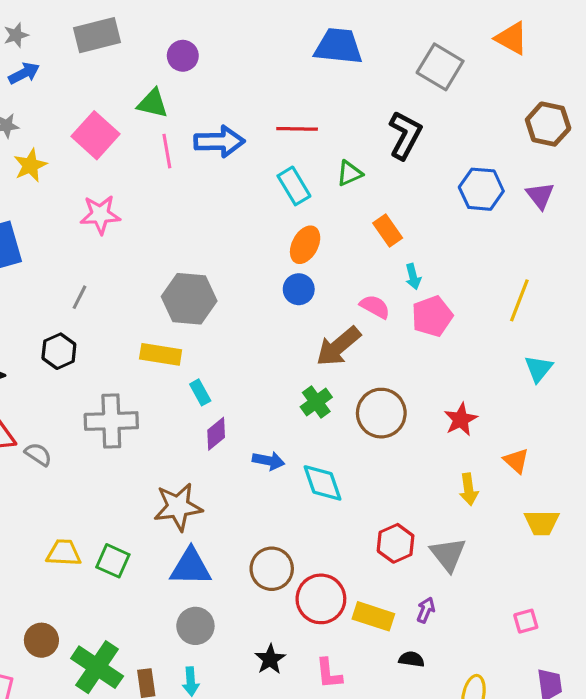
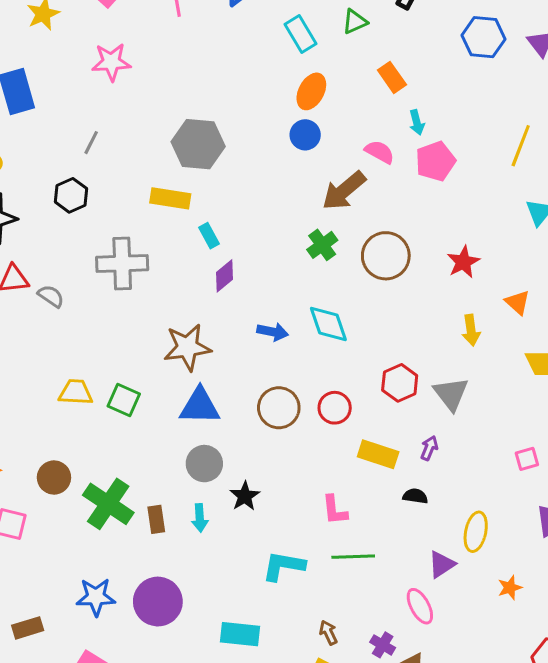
blue arrow: (269, 461) -> (273, 332), moved
red circle: (321, 599) -> (335, 408), moved, size x0.7
black star: (270, 659) -> (245, 496), moved

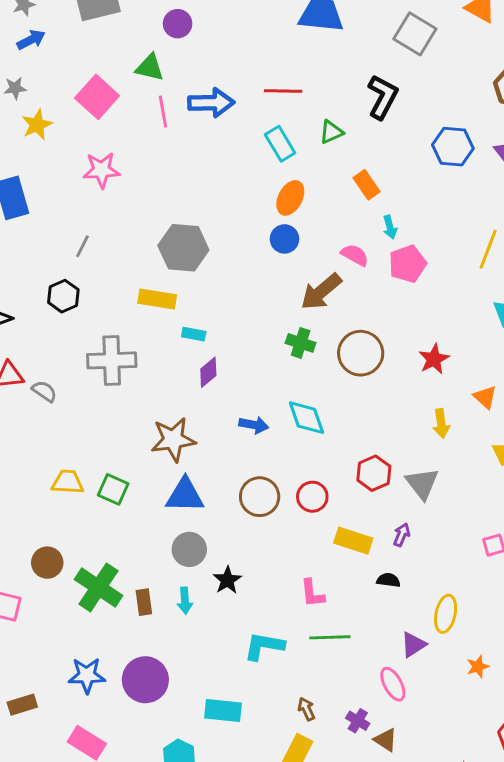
cyan rectangle: (209, 236) -> (194, 334), turned -50
green cross: (322, 245) -> (301, 343), turned -36

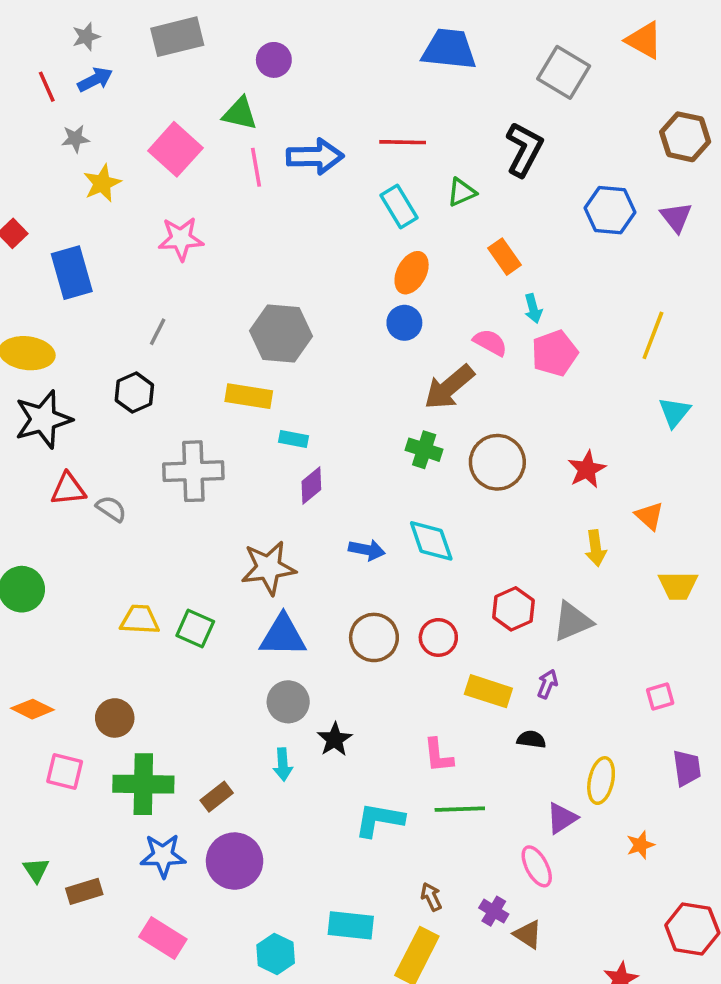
gray triangle: (422, 484) -> (572, 621), turned 45
green cross: (98, 587) -> (143, 784), moved, turned -33
brown rectangle: (144, 602) -> (217, 797), moved, turned 60
cyan rectangle: (223, 710) -> (351, 925), moved

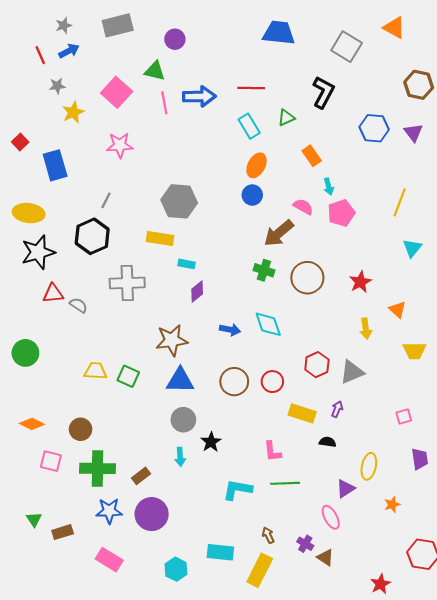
black hexagon: (134, 393) -> (92, 236), size x1.5

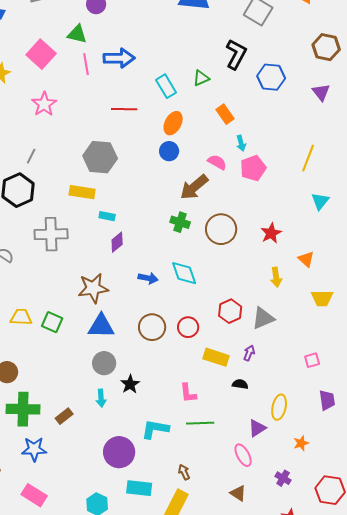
red line: (251, 88) -> (124, 109), moved
blue hexagon: (374, 128) -> (271, 77), moved
pink star: (120, 145) -> (44, 104), turned -30
purple circle: (152, 514) -> (119, 452), moved
purple cross: (305, 544) -> (283, 478), moved

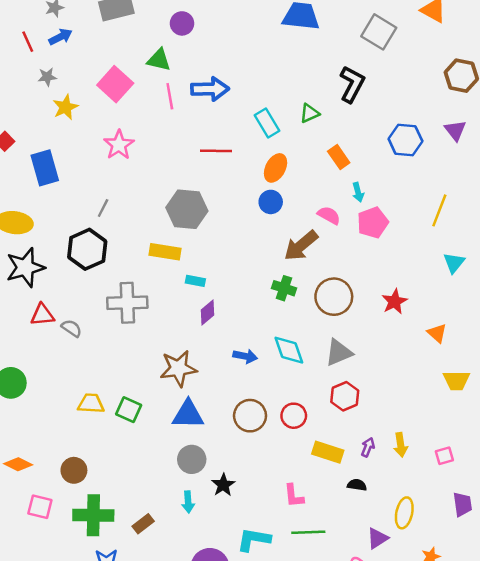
blue hexagon: (271, 77) -> (405, 140), moved
yellow arrow: (276, 277) -> (401, 445), moved
gray triangle: (263, 318) -> (339, 353), moved

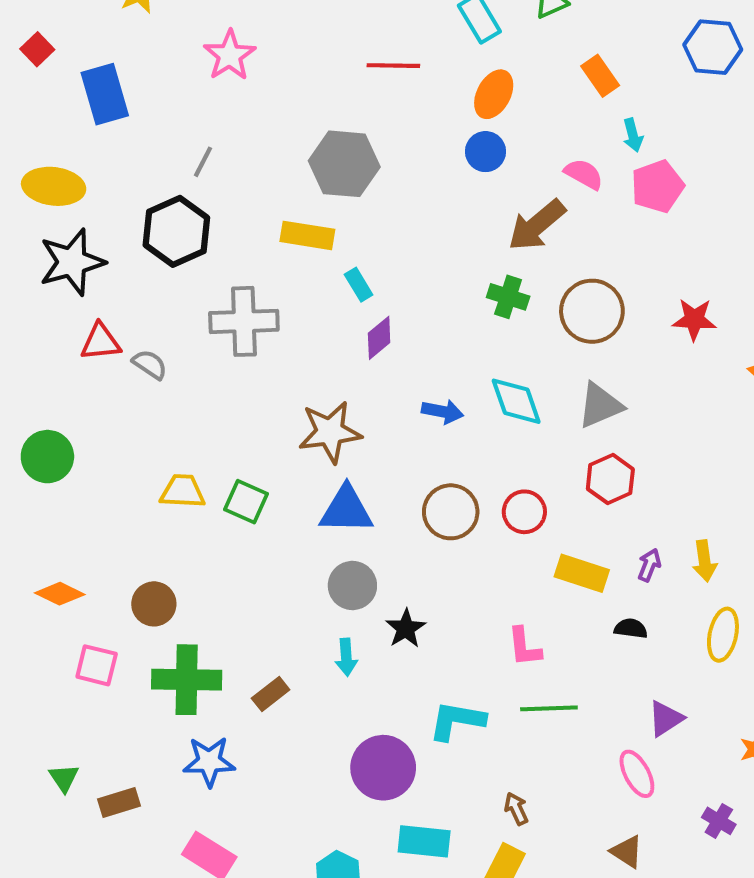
cyan rectangle: (195, 281) -> (359, 285), turned 48
red star: (395, 302) -> (694, 319), turned 30
yellow ellipse: (404, 513) -> (723, 635), moved

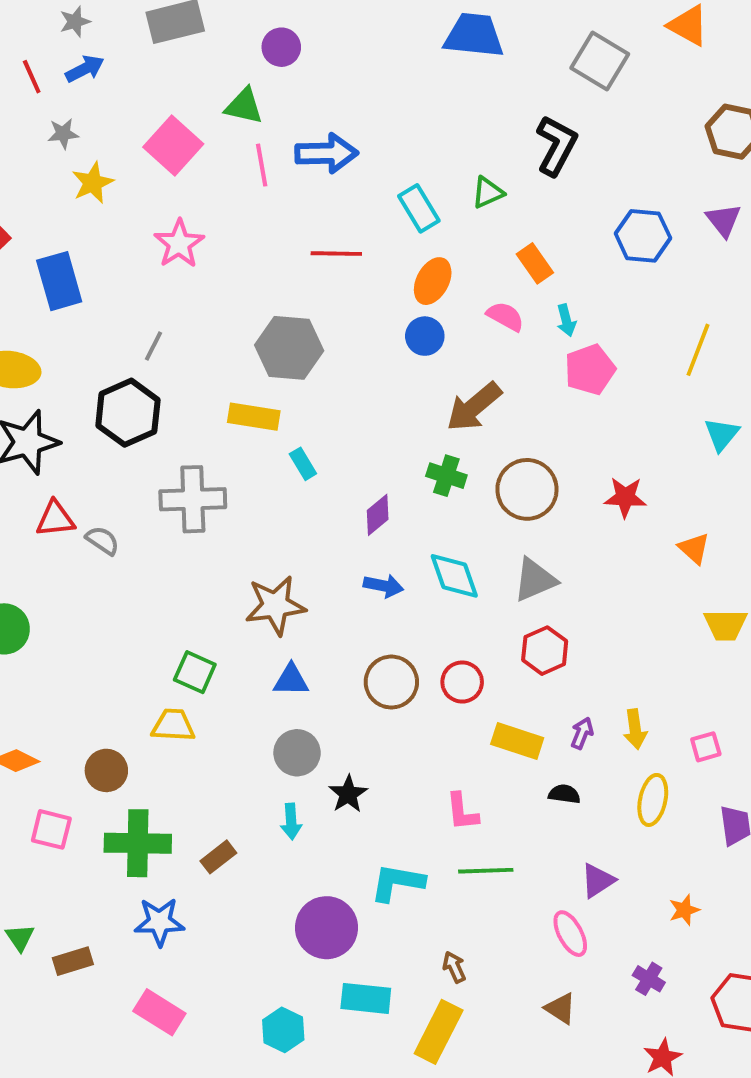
pink semicircle: (584, 174) -> (505, 316), moved
purple diamond: (379, 338) -> (378, 515), moved
yellow trapezoid: (183, 491) -> (173, 725), moved
blue triangle: (346, 510) -> (291, 680), size x0.7

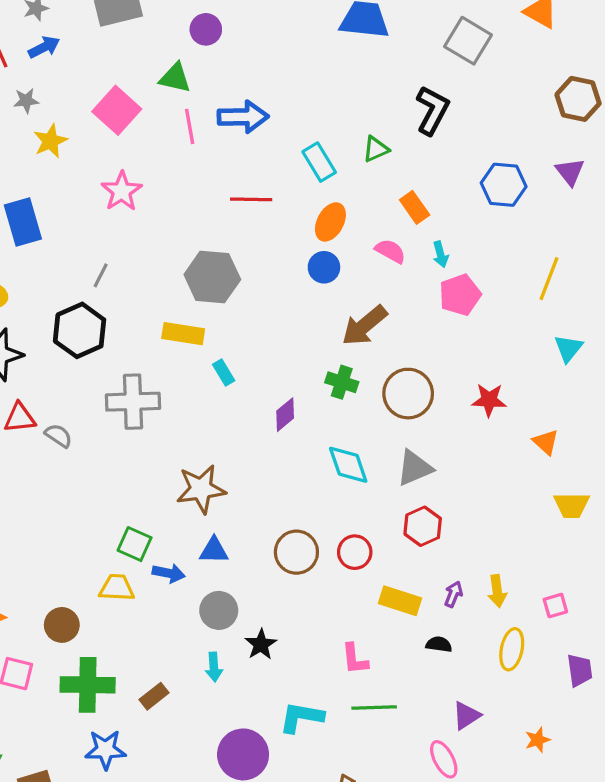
blue arrow: (383, 586) -> (169, 573), moved

